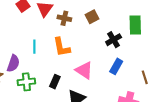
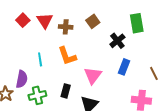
pink triangle: (84, 70) -> (93, 75), turned 42

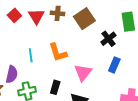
brown square: (93, 21) -> (84, 19), size x1.5
brown cross: (66, 27) -> (58, 13), moved

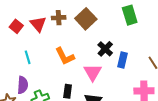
black cross: (108, 39) -> (105, 49), moved
cyan line: (31, 55) -> (28, 57), moved

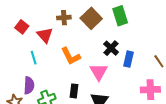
green rectangle: (130, 15) -> (120, 16), moved
red triangle: (38, 24) -> (45, 35), moved

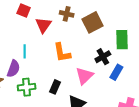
green rectangle: (120, 16) -> (122, 40), moved
red square: (22, 27) -> (24, 11), turned -32
cyan line: (34, 58) -> (25, 51), moved

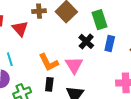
orange L-shape: (62, 53) -> (49, 62), moved
blue rectangle: (116, 72) -> (110, 44), moved

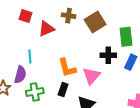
red triangle: (20, 29) -> (46, 29), turned 36
black cross: (86, 41) -> (108, 55), turned 35

